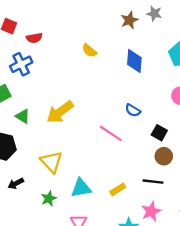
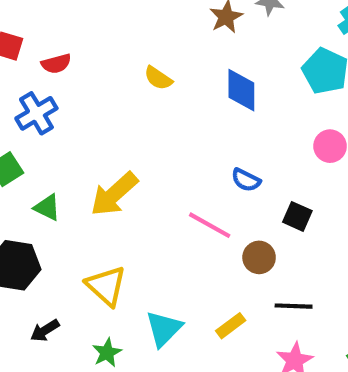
brown circle: (164, 156) -> (259, 257), moved
cyan triangle: (81, 188) -> (164, 329), turned -30

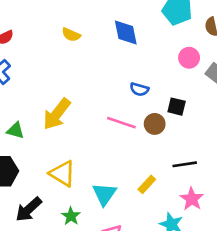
brown circle: (259, 257) -> (155, 124), moved
black arrow: (45, 331) -> (29, 209), size x1.5

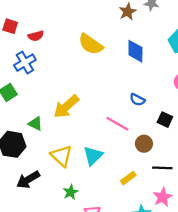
yellow semicircle: (71, 35) -> (91, 44), size x1.6
brown circle: (155, 124) -> (144, 144), moved
green triangle: (15, 130) -> (35, 124), moved
cyan triangle: (104, 194) -> (93, 156), moved
green star: (71, 216) -> (71, 192), moved

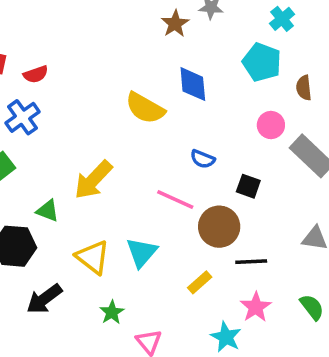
yellow semicircle: (91, 44) -> (145, 108), moved
brown circle: (144, 144) -> (219, 227), size x1.5

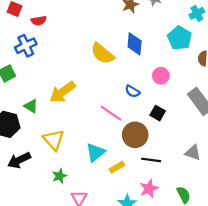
pink circle: (271, 125) -> (161, 76), moved
cyan triangle: (142, 252) -> (95, 152), moved

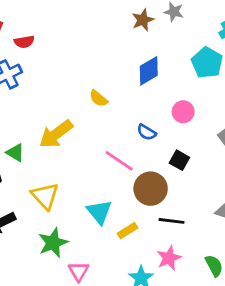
blue diamond: (135, 44) -> (149, 71), turned 55
yellow semicircle: (102, 53) -> (99, 98), moved, size x0.6
cyan triangle: (95, 152) -> (99, 212), turned -30
green star: (59, 176) -> (53, 243), size x1.5

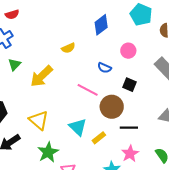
yellow semicircle: (99, 98) -> (68, 48), turned -56
green triangle: (15, 153) -> (14, 64), moved, turned 48

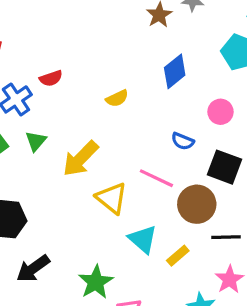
red semicircle: (12, 14) -> (51, 78), moved
yellow semicircle: (68, 48) -> (117, 98), moved
black square: (130, 85) -> (225, 167), size x1.5
yellow triangle: (39, 120) -> (112, 198), moved

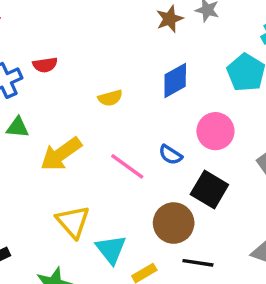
pink circle: (220, 112) -> (215, 131), size x1.4
green triangle: (36, 141) -> (18, 127), turned 45
pink line: (156, 178) -> (127, 166), moved
yellow triangle: (112, 198) -> (73, 222), moved

